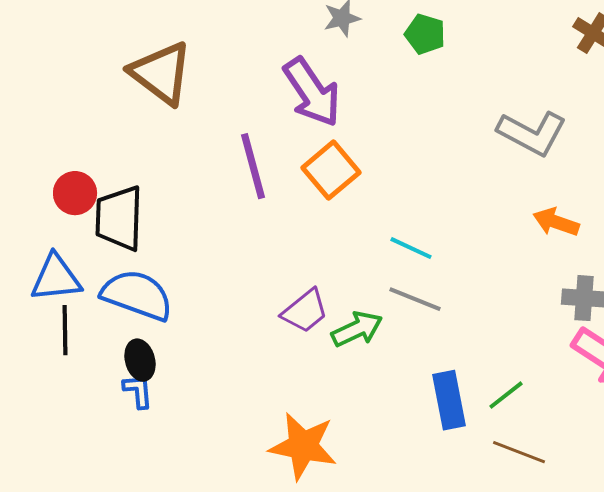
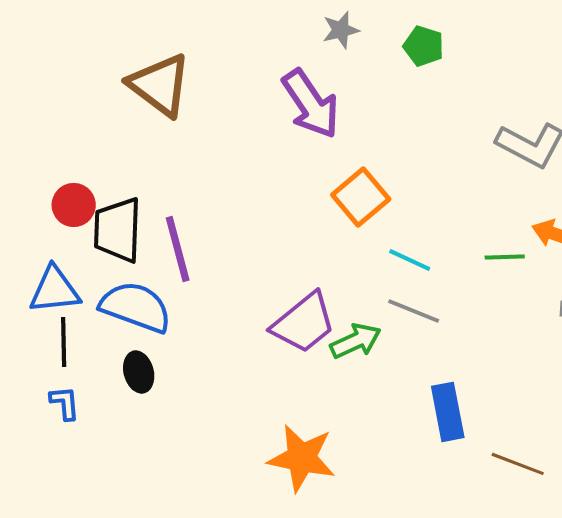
purple line: (253, 166) -> (178, 249), moved
orange square: (331, 170) -> (361, 197), moved
purple trapezoid: (305, 311) -> (304, 323), size x1.4
blue L-shape: (138, 391) -> (65, 403), moved
green line: (506, 395) -> (505, 257), moved, turned 36

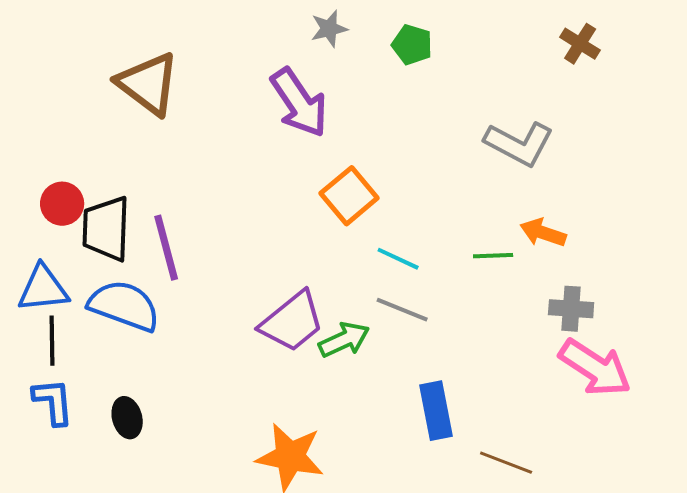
black ellipse: (139, 372) -> (127, 418), moved
blue L-shape: (65, 403) -> (53, 402), size x1.4

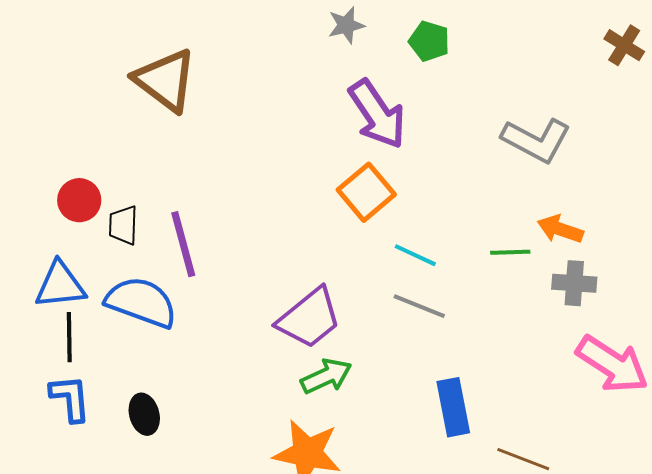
brown cross: (580, 44) -> (624, 45), moved
purple arrow: (299, 103) -> (377, 114), moved
black trapezoid: (106, 229) -> (123, 225), size x0.6
gray cross: (571, 309) -> (574, 283), moved
green arrow: (344, 340) -> (326, 376), moved

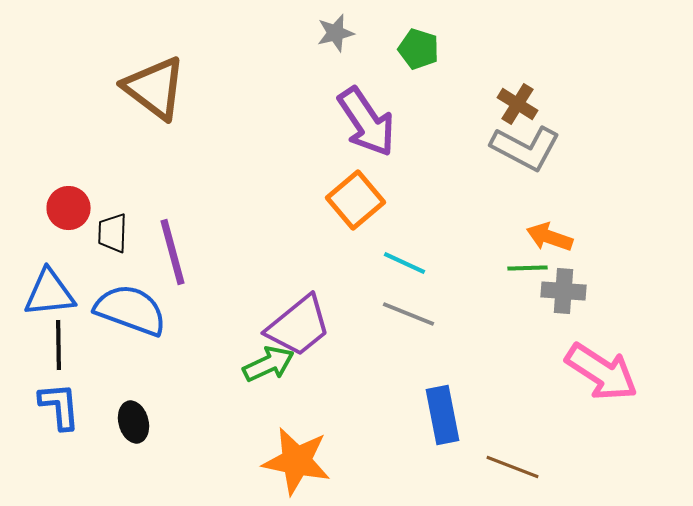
brown cross: (624, 45) -> (518, 104), moved
green line: (510, 252) -> (528, 268), moved
green arrow: (326, 376) -> (268, 364), moved

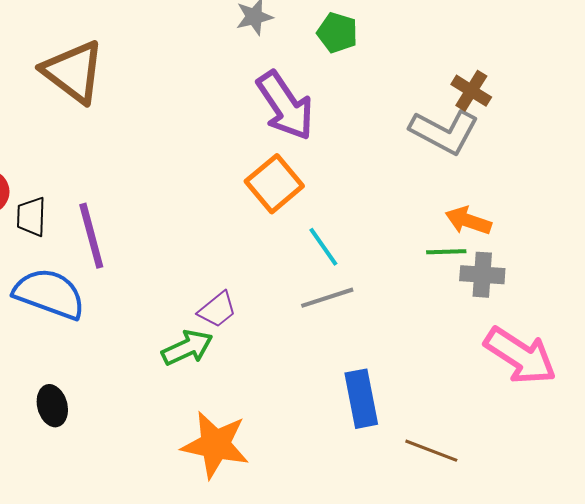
brown cross: (518, 104) -> (471, 91), moved
cyan line: (404, 263) -> (323, 247), turned 30
gray line: (408, 314) -> (327, 298), turned -40
purple trapezoid: (298, 326) -> (217, 310), size x0.6

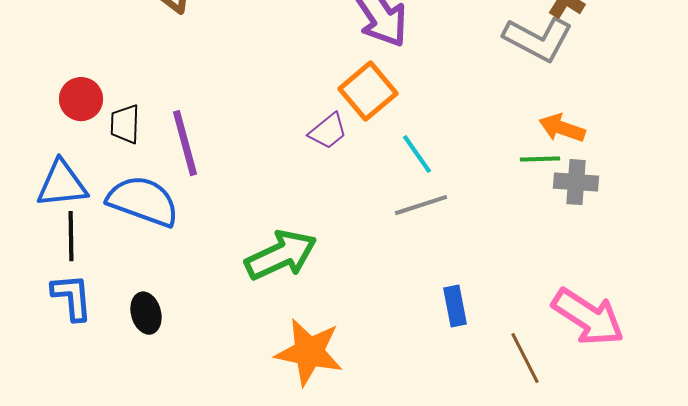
purple trapezoid: (217, 310) -> (328, 131), moved
green arrow: (187, 348) -> (281, 255), size x1.4
pink arrow: (520, 356) -> (588, 317), moved
blue rectangle: (361, 399) -> (455, 306), size x0.7
brown line: (431, 451) -> (525, 358), turned 42

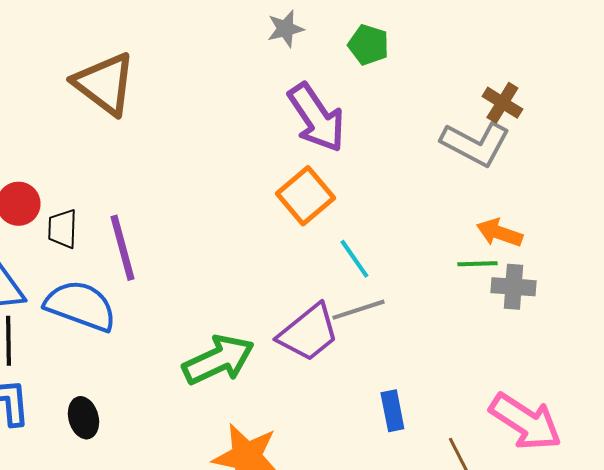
purple trapezoid: (328, 131) -> (308, 333), moved, size x1.6

